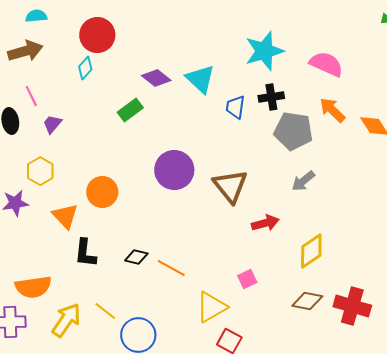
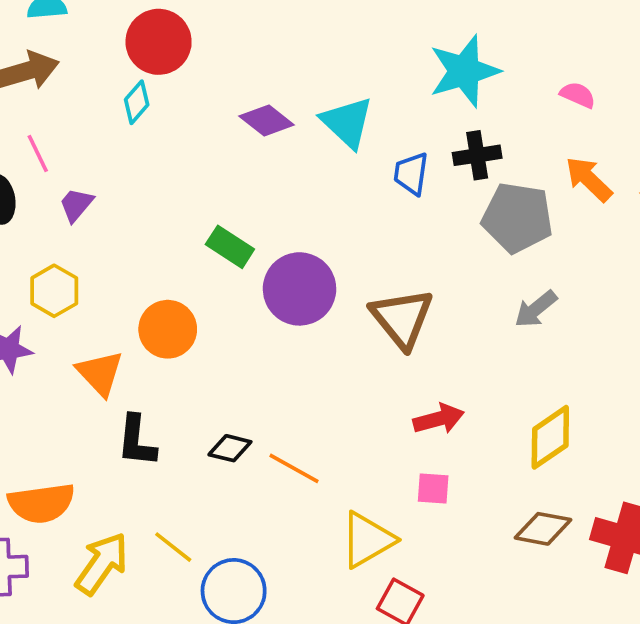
pink semicircle: (326, 64) -> (578, 95), size x0.6
green rectangle: (130, 110) -> (230, 247), moved, turned 70
red arrow: (265, 223) -> (439, 419), moved
pink square: (247, 279) -> (433, 488), turned 30

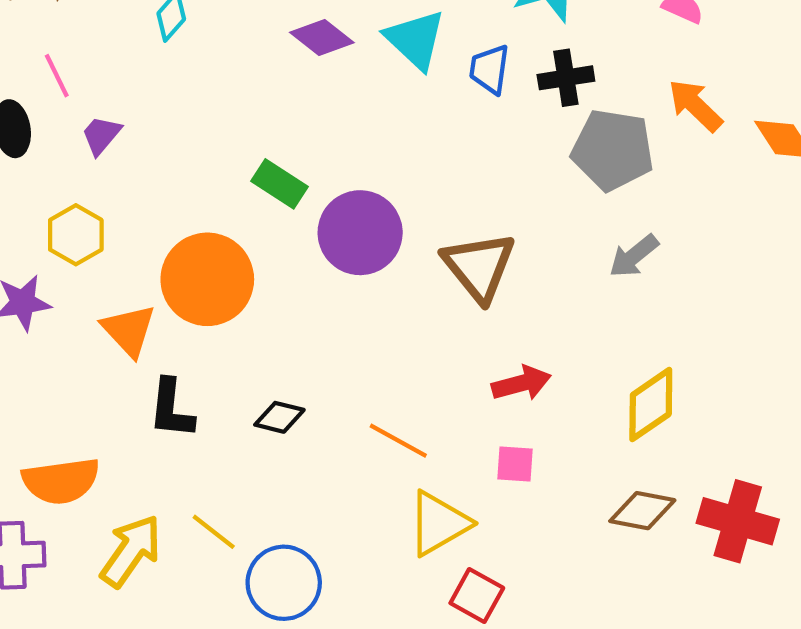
blue trapezoid: (411, 174) -> (490, 69), moved
orange circle: (168, 329) -> (207, 279), size x1.4
orange line: (294, 468) -> (398, 441), moved

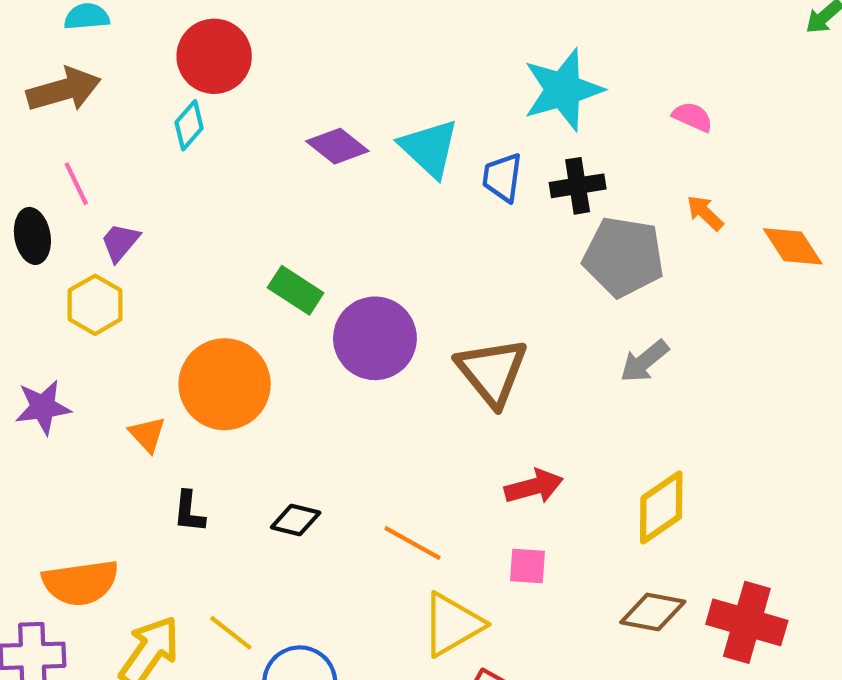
orange arrow: (695, 105) -> (705, 213), size x0.7
yellow hexagon: (76, 235) -> (95, 305), moved
orange triangle: (129, 330) -> (147, 434), size x0.7
black L-shape: (171, 409) -> (189, 512), size x0.7

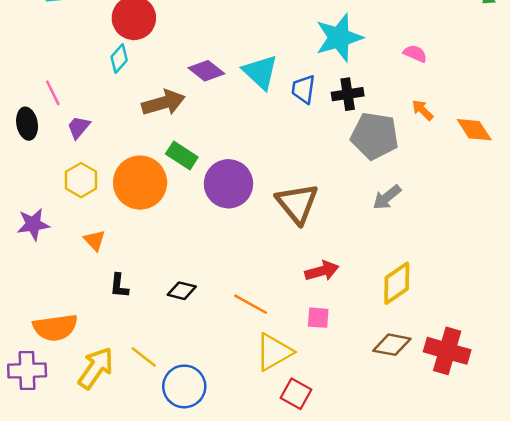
brown arrow: (64, 90) -> (163, 103), moved
yellow hexagon: (95, 305) -> (81, 180), moved
orange circle: (225, 384) -> (140, 183), moved

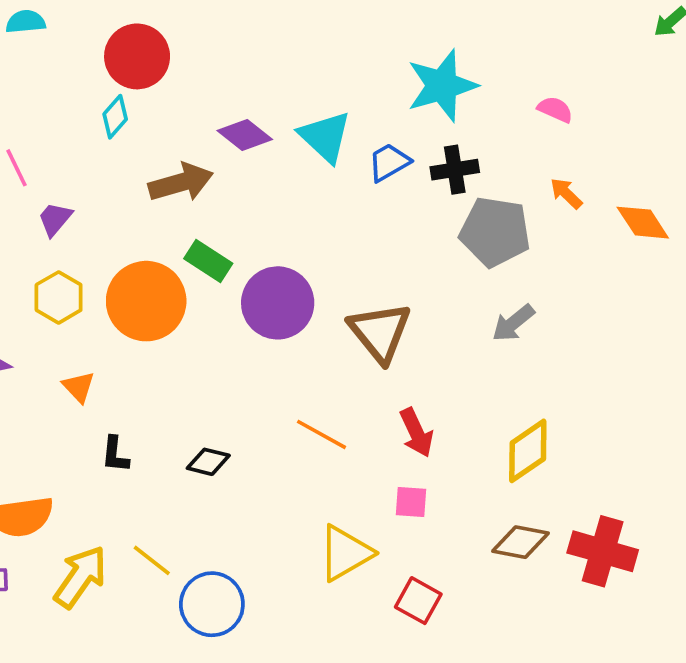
blue trapezoid: (303, 89) -> (389, 162), turned 52
red arrow: (322, 271) -> (416, 433), turned 80
orange line: (251, 304) -> (321, 434), moved
red square: (296, 394) -> (418, 601), moved

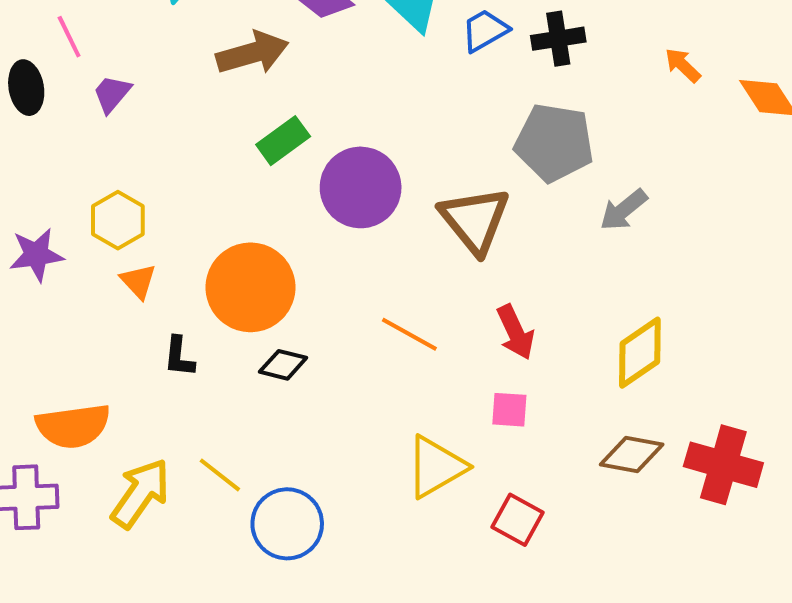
gray pentagon: (495, 232) -> (554, 143), moved
green rectangle: (208, 261) -> (283, 141), turned -69
yellow hexagon: (59, 297) -> (118, 220), moved
orange circle: (146, 301) -> (250, 287), moved

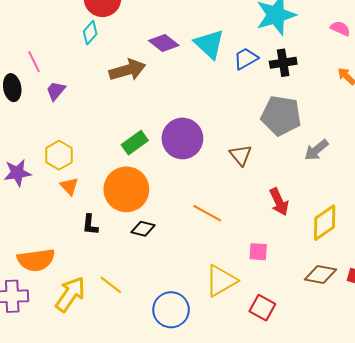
green rectangle: (283, 141) -> (135, 143), moved
brown triangle: (475, 220) -> (241, 155), size x0.6
red arrow: (515, 332) -> (279, 202), moved
blue circle: (287, 524) -> (171, 310), moved

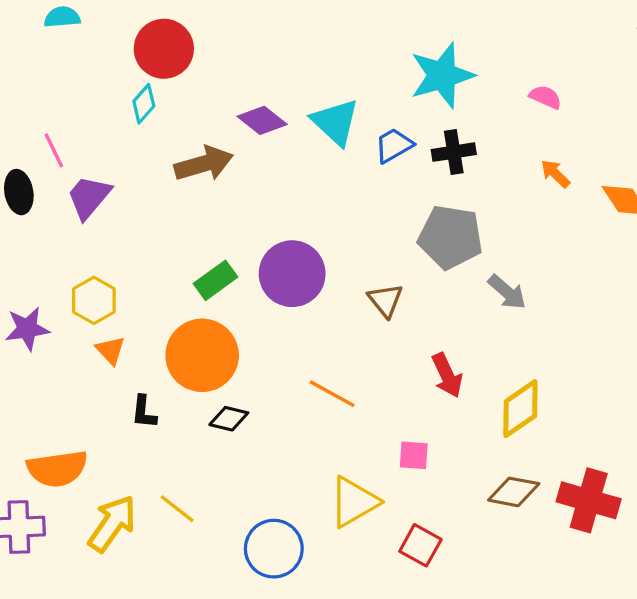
purple trapezoid: (56, 91) -> (89, 197), size x1.4
gray arrow: (316, 150) -> (507, 292), turned -100

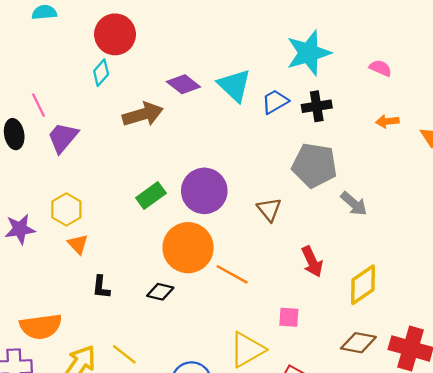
orange arrow: (555, 174) -> (387, 121), turned -50
orange circle: (202, 355) -> (188, 248), moved

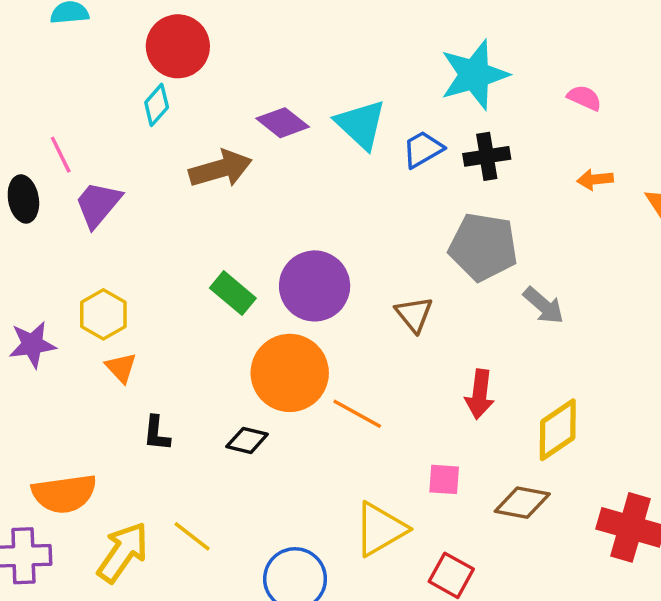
green rectangle: (151, 195) -> (233, 293), turned 76
red arrow: (312, 262) -> (480, 394), turned 32
brown diamond: (358, 343) -> (522, 503), moved

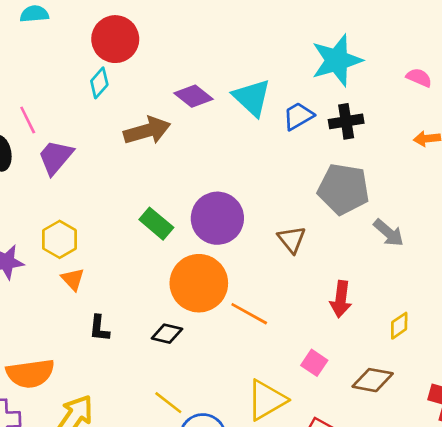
yellow diamond: (558, 430) -> (399, 326), size x0.6
pink square: (444, 479) -> (314, 363), turned 30
yellow line: (192, 536) -> (168, 403), moved

